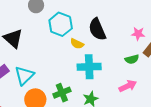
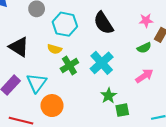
yellow semicircle: (77, 44) -> (55, 49), moved
cyan cross: (89, 67) -> (102, 63), turned -30
green cross: (62, 93) -> (69, 66), moved

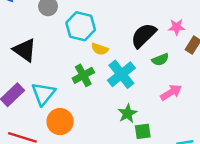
black semicircle: (103, 23) -> (144, 35), moved, turned 75
green semicircle: (144, 48) -> (160, 60), moved
yellow semicircle: (55, 49) -> (100, 49), moved

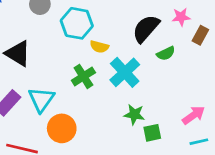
pink arrow: (171, 92) -> (194, 115), moved
green star: (127, 113) -> (134, 114), turned -30

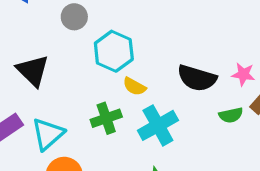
black semicircle: (146, 29) -> (197, 78), turned -128
green semicircle: (166, 53) -> (231, 115), moved

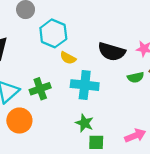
green cross: (106, 118) -> (40, 89), moved
cyan cross: (158, 125) -> (85, 85), turned 36

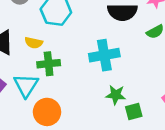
yellow semicircle: (68, 58) -> (34, 43), moved
green cross: (40, 89) -> (49, 64), moved, turned 30

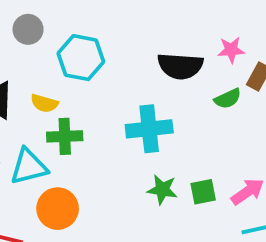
cyan triangle: (26, 85) -> (29, 167), turned 40
green square: (134, 111) -> (203, 192), moved

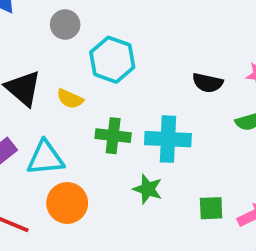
black semicircle: (180, 66) -> (208, 83), size x0.7
green cross: (65, 136) -> (113, 136), moved
green star: (162, 190) -> (148, 189), moved

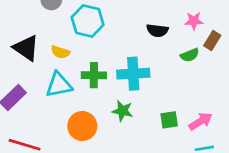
cyan triangle: (45, 158) -> (59, 85), moved
orange circle: (67, 203) -> (82, 126), moved

